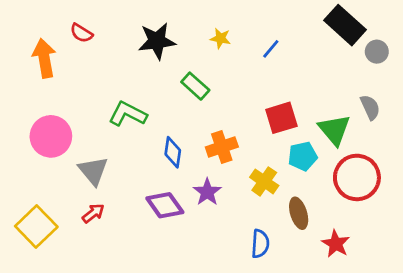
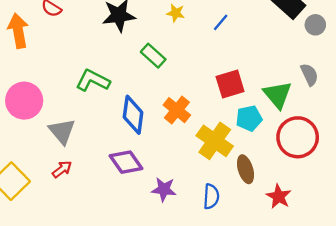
orange cross: (222, 147) -> (177, 110), turned -32
blue diamond: (173, 152) -> (133, 115), size x1.4
yellow cross: (264, 181) -> (215, 141), size x1.4
purple star: (207, 192) -> (164, 189), moved, turned -30

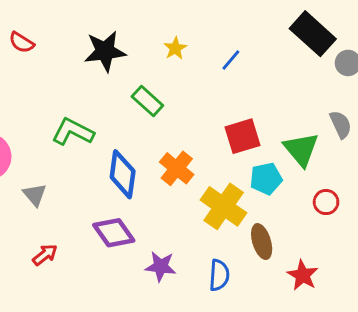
yellow star: (176, 13) -> (175, 48), turned 30
gray triangle: (62, 131) -> (35, 195), size x0.7
red circle: (298, 137) -> (326, 202), size x0.5
red arrow: (62, 169) -> (45, 255), moved

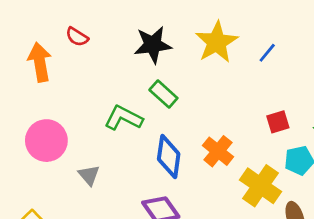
yellow star: (175, 48) -> (217, 42), size x2.0
green rectangle: (147, 101) -> (163, 94), moved
red square: (243, 136) -> (278, 122), size x0.7

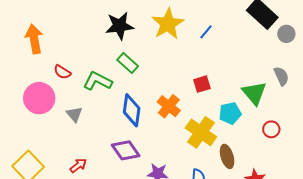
red semicircle: (77, 37) -> (62, 72), moved
red square: (278, 122) -> (202, 84), moved
gray triangle: (89, 175) -> (74, 114), moved

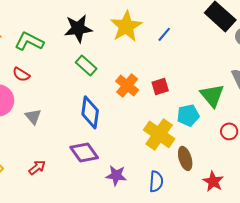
green L-shape: (97, 81) -> (29, 41), moved
orange cross: (169, 106) -> (127, 85), moved

